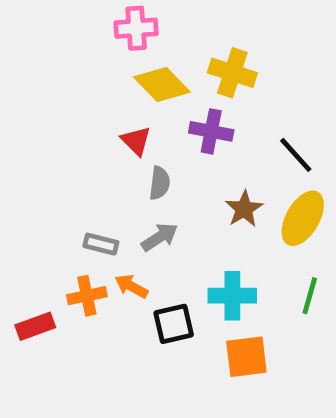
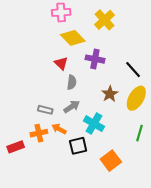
yellow cross: (232, 73) -> (105, 20), moved, turned 30
cyan cross: (232, 296) -> (94, 124), moved, turned 30
orange square: (246, 357) -> (111, 161), turned -30

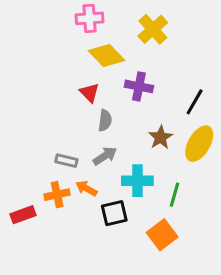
black line: (133, 70) -> (195, 102), turned 72
cyan cross: (94, 124) -> (137, 181), turned -30
green line: (139, 133) -> (174, 195), moved

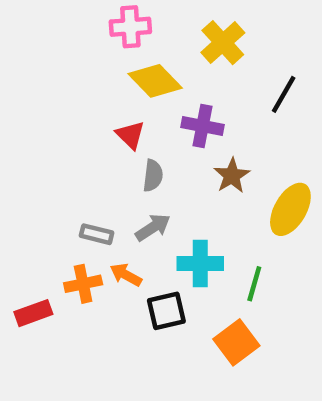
black line: (195, 102) -> (284, 94), moved
brown star: (161, 137) -> (232, 176), moved

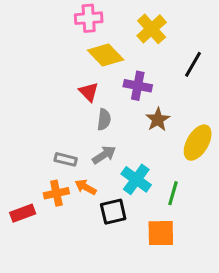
cyan cross: (200, 263) -> (136, 179), turned 36
orange square: (236, 342) -> (161, 233), turned 36

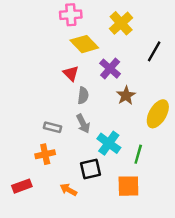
purple cross: (138, 86) -> (110, 69), turned 30
gray arrow: (104, 155) -> (83, 124), turned 96
orange arrow: (86, 187) -> (68, 190), moved
red rectangle: (23, 213) -> (22, 186), moved

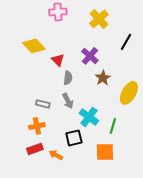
yellow diamond: (84, 44) -> (34, 46), moved
red rectangle: (22, 186) -> (35, 149), moved

